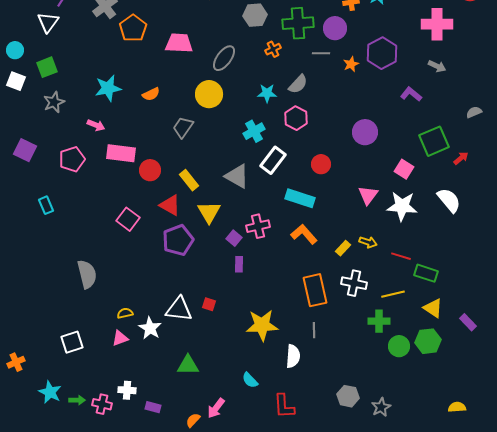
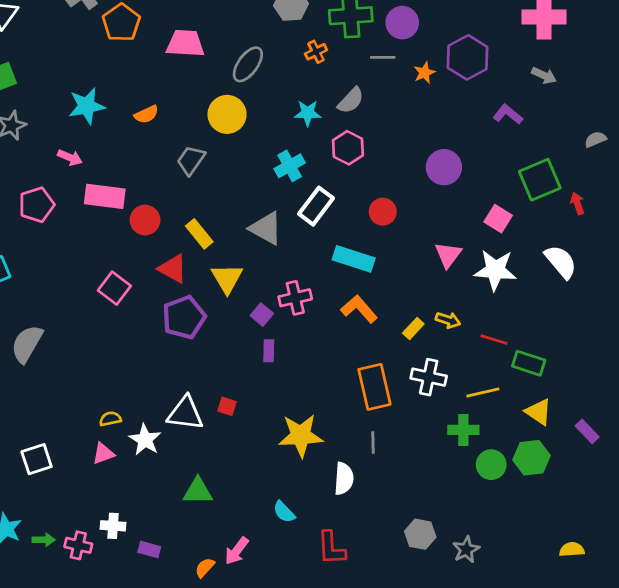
red arrow: (461, 158) -> (577, 203), turned -70
gray semicircle: (87, 274) -> (27, 344), moved, turned -136

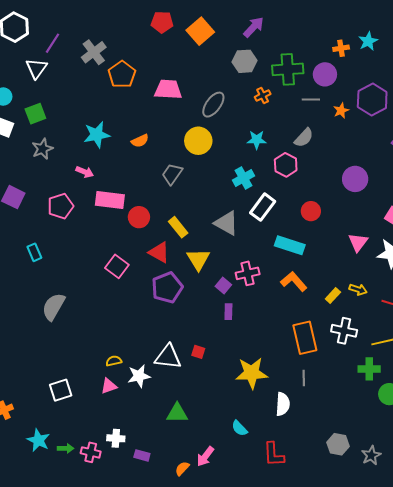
gray semicircle: (351, 100) -> (304, 138), moved
white star: (145, 440) -> (139, 376), turned 30

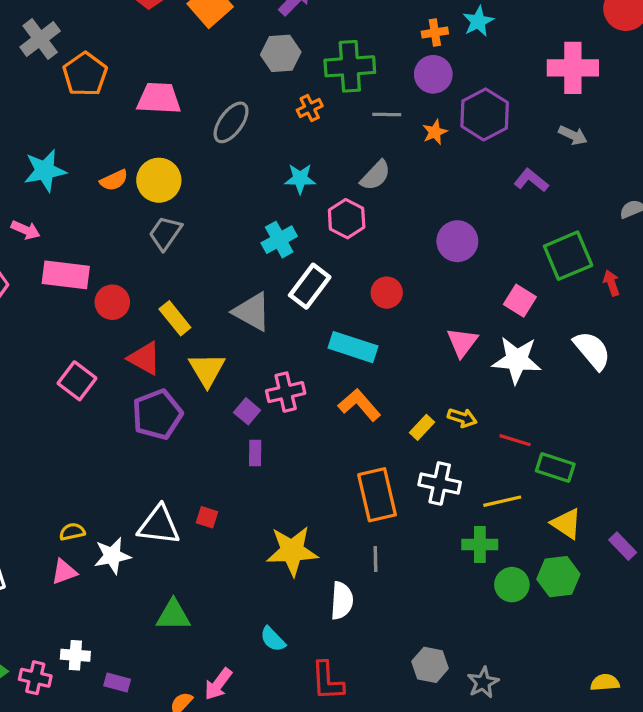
purple circle: (325, 74) -> (433, 74), moved
yellow circle: (198, 141) -> (159, 180), moved

